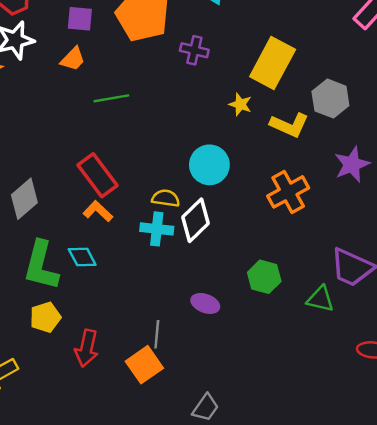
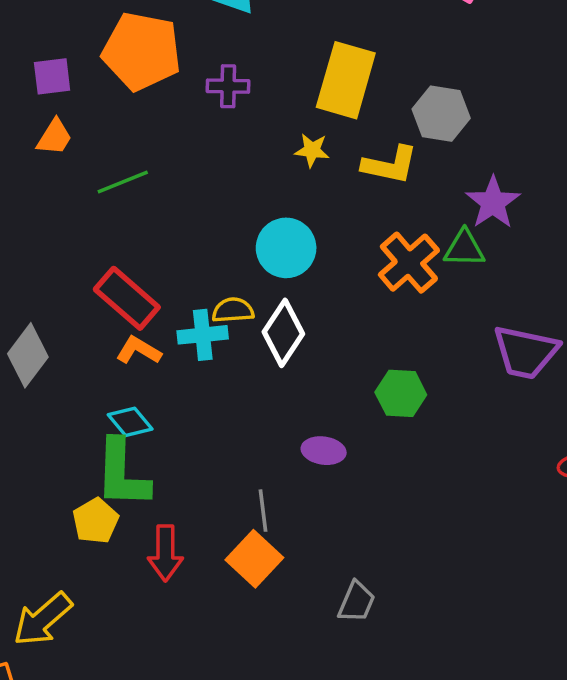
cyan cross: (157, 229) -> (203, 335), moved
green L-shape: (41, 266) -> (122, 474), moved
green triangle: (320, 299) -> (464, 248), moved

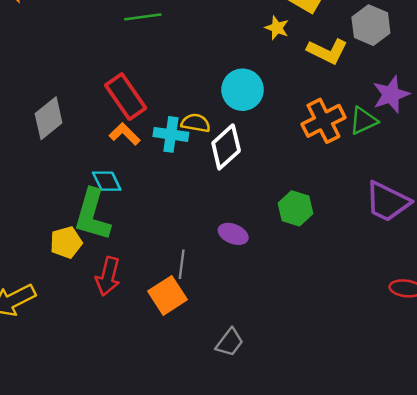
green triangle: (464, 248) -> (364, 121), turned -40

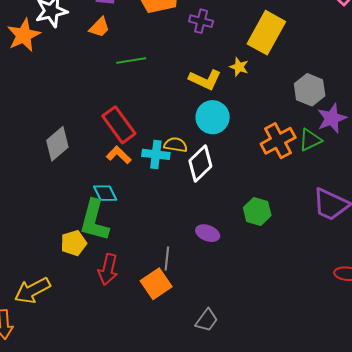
gray hexagon: (371, 25) -> (310, 90), moved
yellow L-shape: (327, 51) -> (205, 80), moved

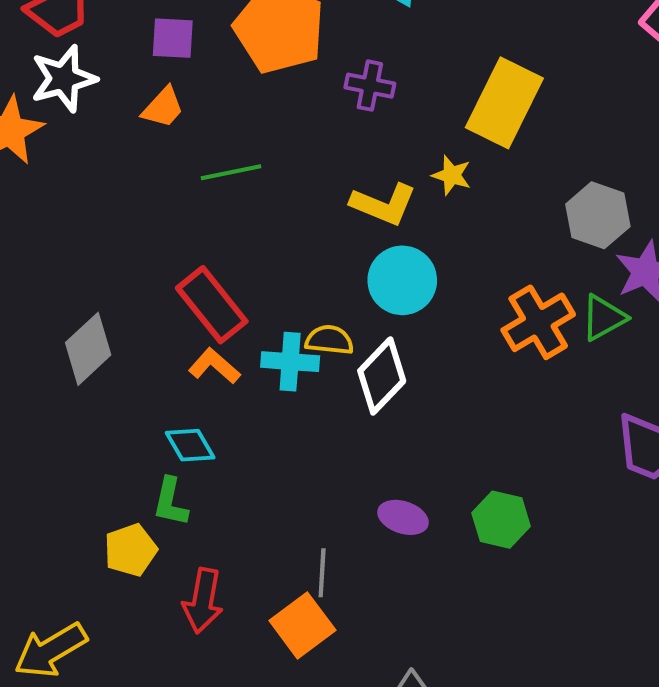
green hexagon: (257, 211) -> (501, 520), moved
green L-shape: (94, 220) -> (170, 502), size x0.6

